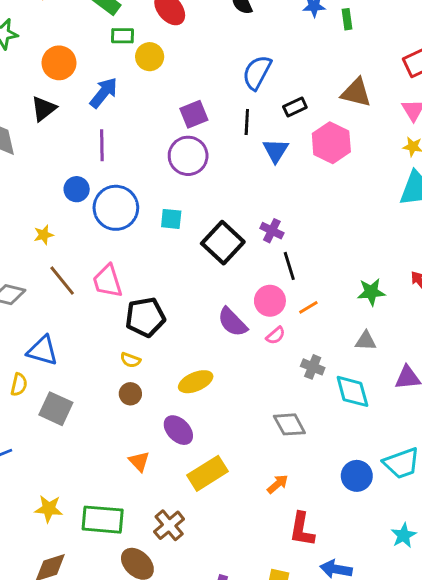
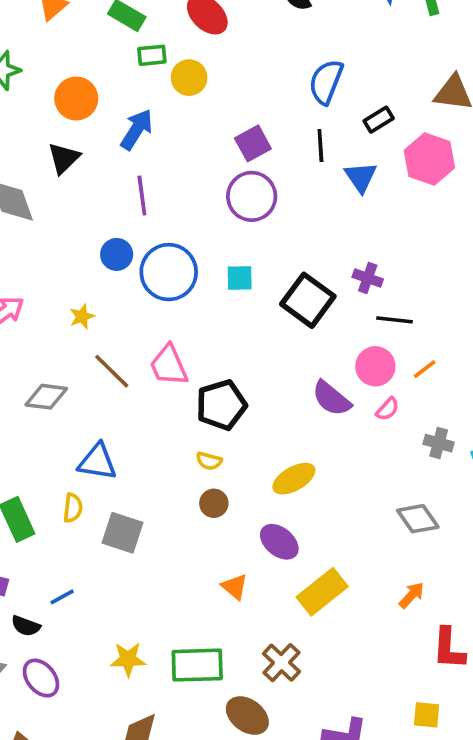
black line: (289, 266) -> (395, 320), turned -60

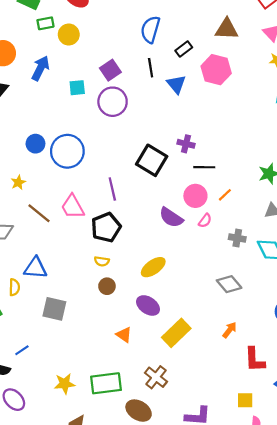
purple line: (142, 196) -> (112, 189), moved
cyan square: (240, 278) -> (77, 88), moved
yellow semicircle: (73, 508) -> (14, 287), moved

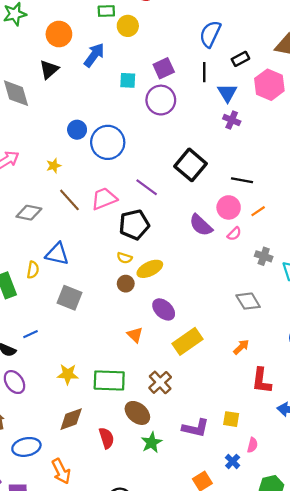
purple cross: (186, 144) -> (232, 120), moved
purple line: (112, 189) -> (147, 187), turned -50
pink trapezoid: (73, 207) -> (104, 199), turned 88
yellow ellipse: (153, 267) -> (150, 269), moved
yellow square: (245, 400) -> (231, 419), moved

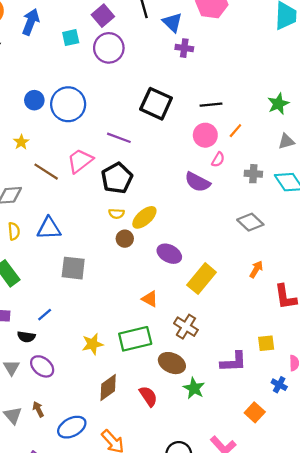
purple semicircle: (201, 225) -> (197, 182), moved
yellow semicircle: (33, 270) -> (14, 231), moved
orange triangle: (135, 335) -> (150, 299), moved

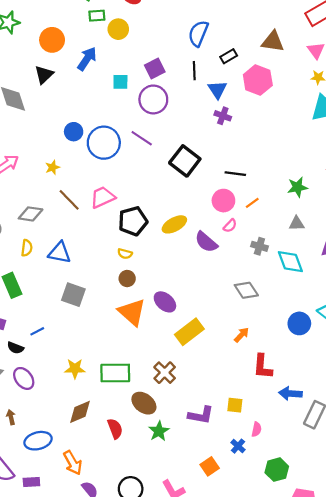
purple line: (119, 138) -> (142, 138), moved
yellow ellipse: (144, 217) -> (174, 224), moved
orange triangle: (150, 299) -> (132, 312), moved, size x1.8

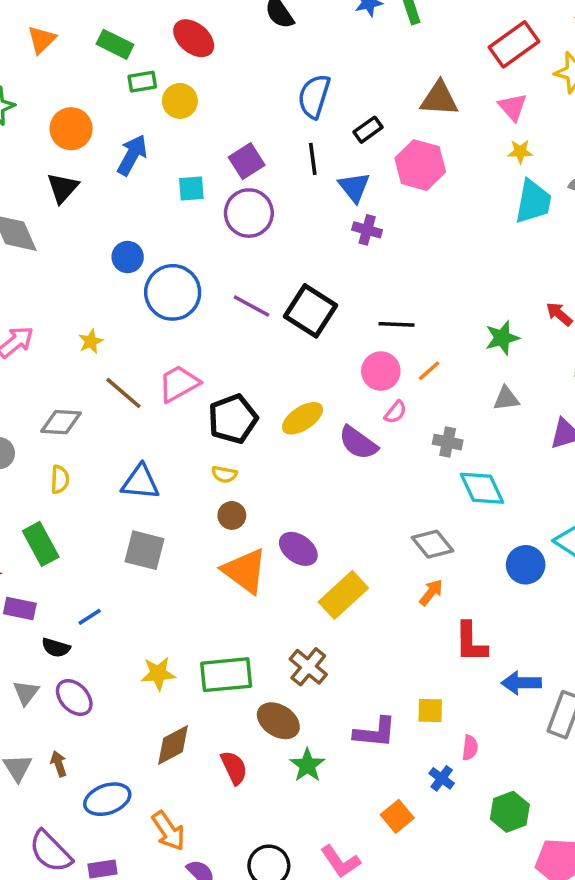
blue circle: (74, 132) -> (128, 257), moved
purple line: (142, 138) -> (251, 306), moved
blue triangle: (60, 253) -> (140, 482), moved
cyan diamond: (290, 262) -> (482, 488), moved
gray diamond: (246, 290) -> (432, 544), moved

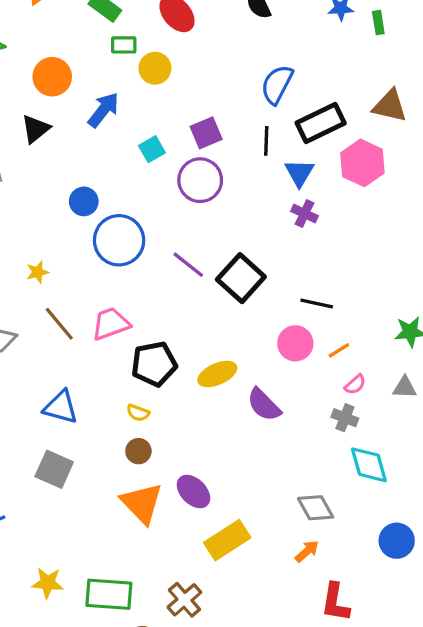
black rectangle: (368, 130) -> (321, 123), size x1.8
cyan square: (191, 188) -> (152, 149), turned -35
pink semicircle: (395, 412) -> (355, 384), moved

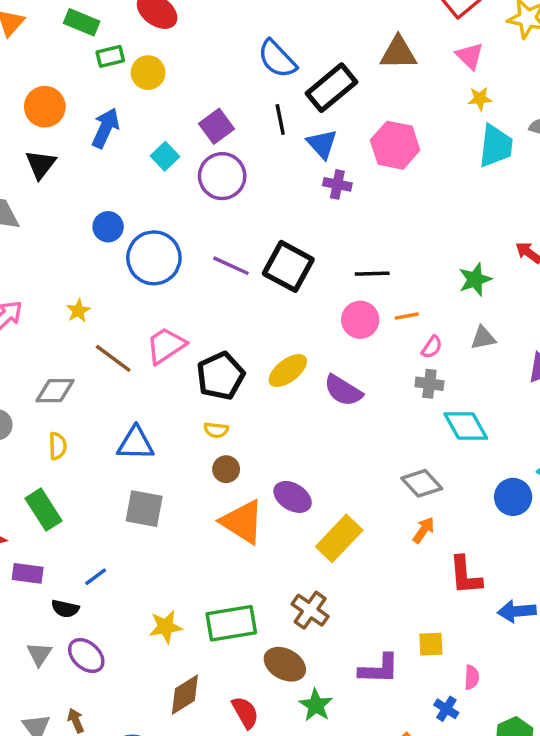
blue semicircle: (277, 84) -> (277, 59), turned -57
pink hexagon: (362, 163) -> (395, 145), moved
orange line: (339, 350) -> (407, 316), turned 35

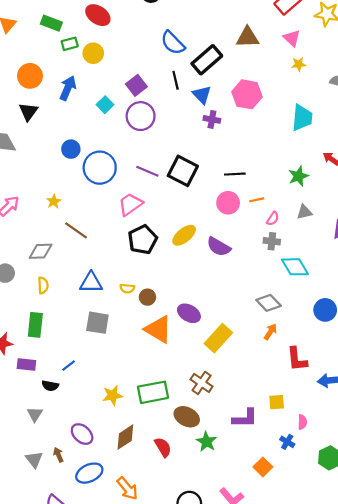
cyan trapezoid: (496, 146) -> (302, 118), moved
pink trapezoid: (166, 345) -> (130, 204), moved
yellow semicircle: (216, 430) -> (127, 288), moved
green rectangle: (44, 510) -> (35, 325), turned 40
purple ellipse: (86, 656) -> (82, 434), moved

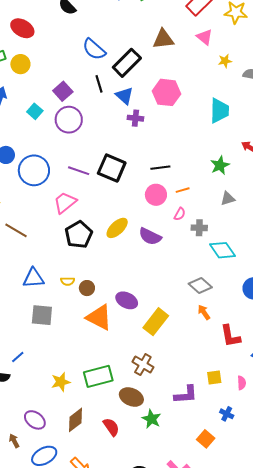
yellow star: (299, 64) -> (225, 61), moved
pink semicircle: (273, 219) -> (180, 214), moved
orange arrow: (270, 332) -> (204, 312), turned -63
pink semicircle: (302, 422) -> (242, 383), moved

